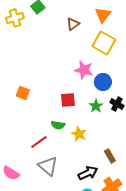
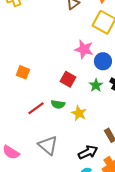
red square: (68, 100) -> (68, 79), turned 35
red line: (39, 142) -> (36, 108), moved

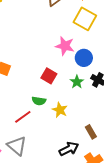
red line: (36, 108) -> (23, 117), moved
gray triangle: (48, 145) -> (17, 146), moved

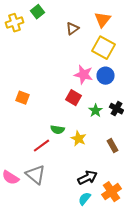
blue circle: (84, 58) -> (106, 76), moved
red square: (49, 76) -> (74, 98), moved
brown rectangle: (91, 132) -> (112, 146), moved

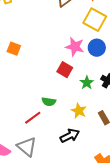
orange square: (22, 98) -> (14, 49), moved
yellow star: (78, 139) -> (79, 111), moved
black arrow: (88, 178) -> (70, 136), moved

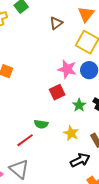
red square: (65, 70) -> (57, 92), turned 35
black arrow: (70, 136) -> (80, 160), moved

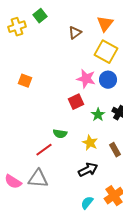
black arrow: (80, 160) -> (88, 170), moved
gray triangle: (19, 169) -> (38, 179), turned -35

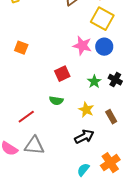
red square: (76, 102) -> (62, 74), moved
red line: (44, 150) -> (26, 117), moved

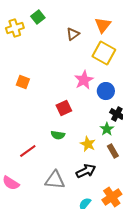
pink star: (82, 46) -> (84, 80), turned 30
blue circle: (104, 47) -> (106, 91), moved
green star: (94, 82) -> (107, 129), moved
gray triangle: (34, 146) -> (55, 180), moved

